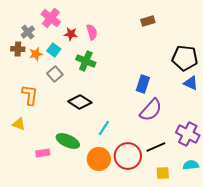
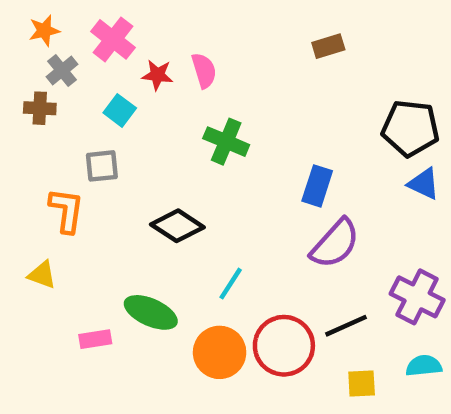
orange star: (36, 54) -> (44, 31), moved
green cross: (86, 61) -> (226, 142), moved
gray square: (55, 74) -> (102, 166), moved, turned 35

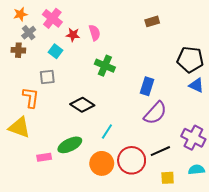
yellow triangle: (42, 275) -> (19, 127), size x1.6
green ellipse: (151, 312) -> (70, 145), turned -50

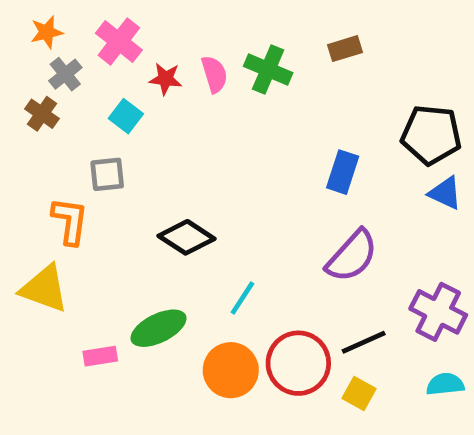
brown cross: (18, 50) -> (42, 114), turned 32
green cross: (105, 66) -> (268, 69), moved
blue rectangle: (147, 86) -> (343, 172), moved
yellow square: (168, 178) -> (359, 393), moved, turned 32

